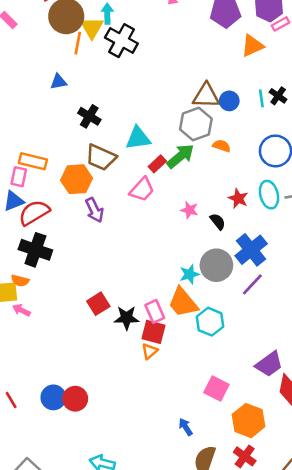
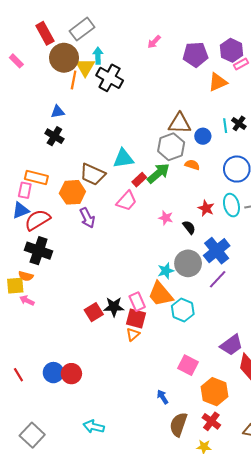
blue circle: (229, 101) -> (203, 136), moved
black cross: (89, 116) -> (54, 136), moved
red square: (98, 304) -> (94, 312), moved

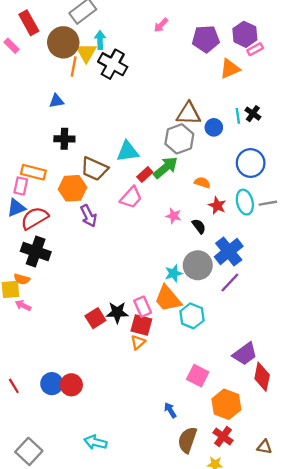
red rectangle: (45, 33) -> (29, 23), moved
black cross: (54, 136) -> (64, 139), moved, turned -30
orange semicircle: (192, 165) -> (202, 183), moved

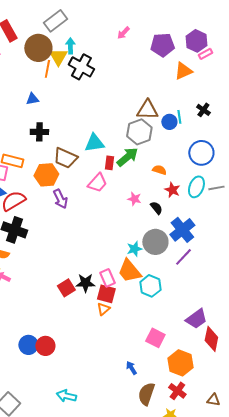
cyan line: (238, 116) -> (179, 117), moved
red rectangle: (145, 174) -> (109, 163), turned -40
cyan ellipse: (245, 202) -> (196, 187), turned 35

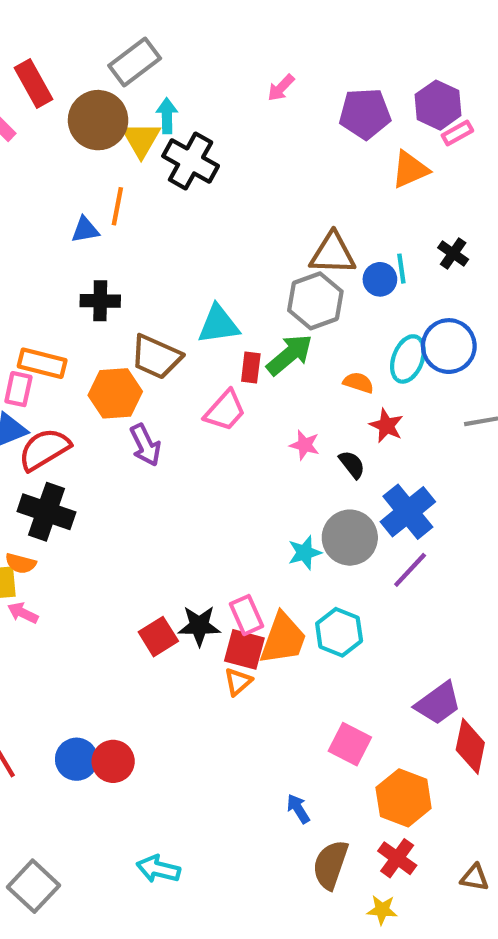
orange line: (47, 69) -> (117, 206), moved
cyan ellipse: (196, 187) -> (408, 359), moved
orange trapezoid: (129, 271) -> (283, 639), moved, turned -120

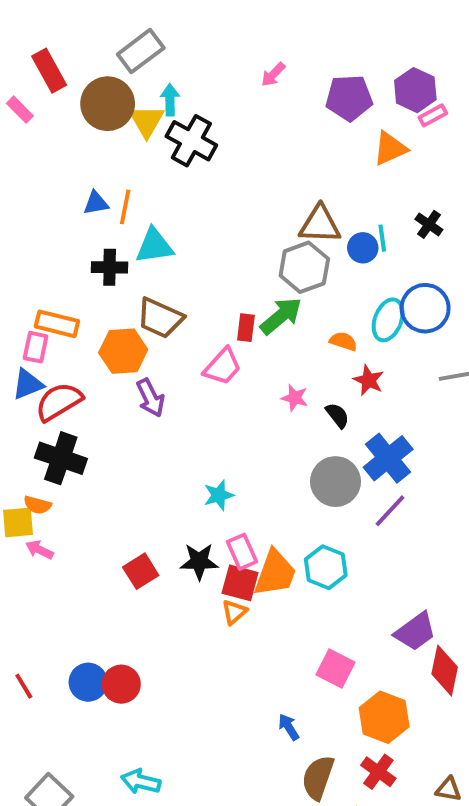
orange line: (117, 206) -> (125, 207), moved
cyan triangle: (219, 325) -> (154, 246), moved
cyan star: (305, 553) -> (219, 495), moved
red square: (158, 637) -> (141, 571), moved
cyan arrow: (158, 869) -> (141, 782), moved

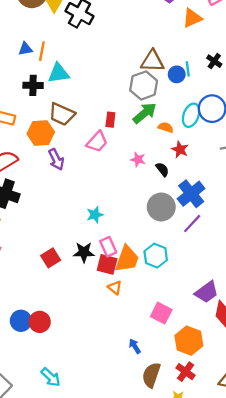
green arrow: (281, 316) -> (145, 113), moved
orange triangle: (234, 612) -> (115, 288), moved, turned -40
cyan arrow: (141, 782) -> (51, 377), turned -150

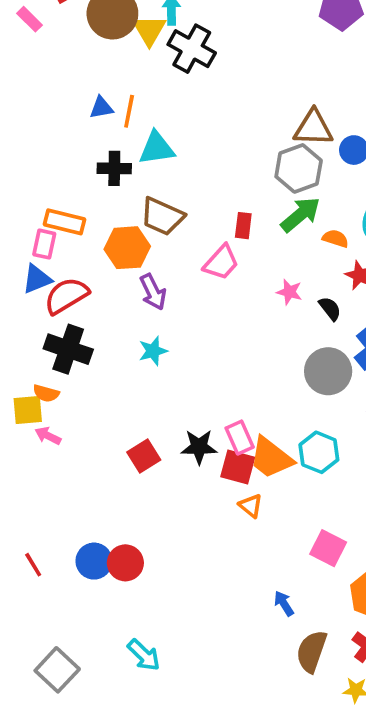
cyan star: (95, 215) -> (153, 351), moved
orange trapezoid: (127, 259) -> (271, 458), turned 108

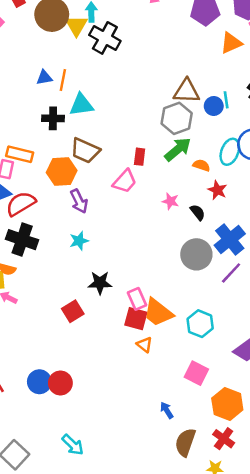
black star: (199, 447) -> (100, 283), moved
cyan hexagon: (319, 452) -> (200, 324), moved

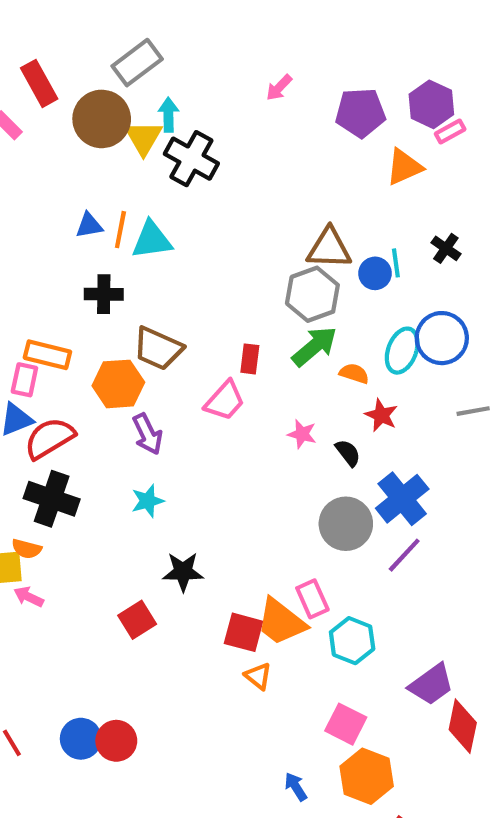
cyan triangle: (81, 105) -> (152, 240), moved
pink rectangle: (137, 299) -> (312, 599), moved
orange hexagon: (227, 404) -> (367, 776), moved

